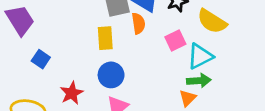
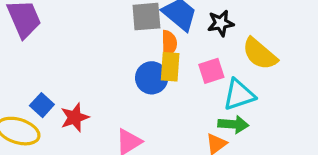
yellow rectangle: (105, 38) -> (170, 67), moved
blue square: (41, 59) -> (42, 105), moved
blue circle: (111, 75) -> (152, 78), moved

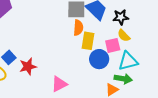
orange semicircle: (169, 43) -> (78, 28), moved
yellow semicircle: (260, 54) -> (124, 36), moved, size x0.6
blue circle: (152, 78) -> (99, 59), moved

